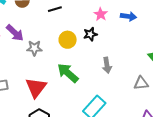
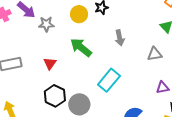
red triangle: (36, 88) -> (50, 63), size x0.6

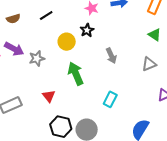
green arrow: (81, 47) -> (76, 74), turned 40
cyan rectangle: (109, 80) -> (110, 99), size x0.7

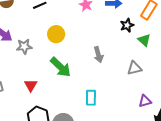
black star: (87, 30) -> (127, 25), moved
green arrow: (76, 74) -> (61, 67), turned 150
cyan rectangle: (110, 99) -> (91, 98), turned -35

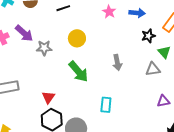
gray triangle: (135, 68) -> (153, 69), moved
red triangle: (31, 85) -> (48, 97), moved
purple triangle: (145, 101) -> (163, 101), moved

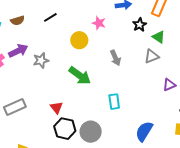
pink star: (109, 12) -> (99, 23), moved
purple arrow: (24, 33) -> (18, 51), turned -54
yellow circle: (77, 38) -> (79, 40), moved

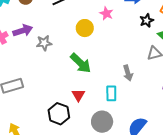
gray arrow: (115, 58) -> (128, 73), moved
red triangle: (56, 108) -> (78, 95), moved
gray circle: (91, 132) -> (102, 122), moved

